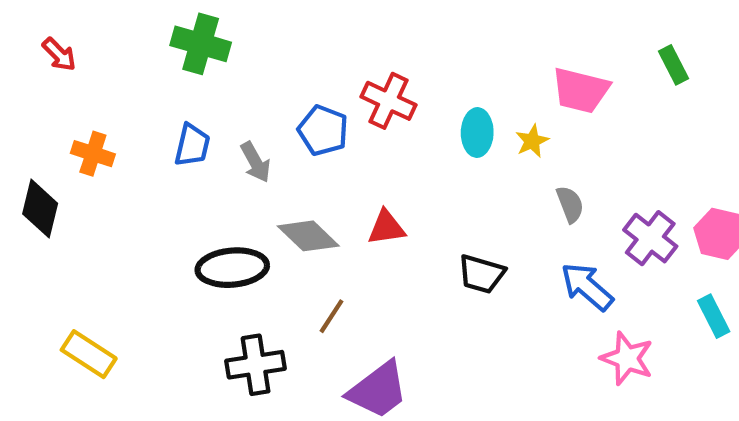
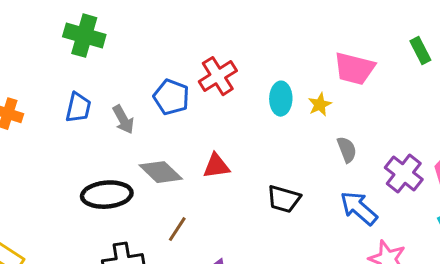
red cross: (388, 101) -> (218, 76), turned 33

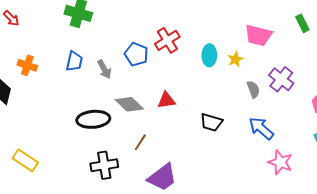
purple cross: (404, 174) -> (281, 79), moved

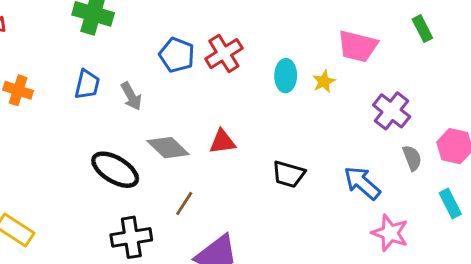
blue pentagon: (136, 54) -> (177, 55), moved
gray semicircle: (253, 89) -> (412, 158), moved
black ellipse: (93, 119) -> (115, 170), turned 36

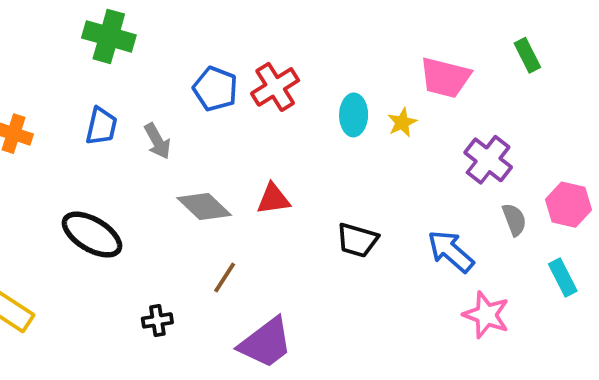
black ellipse: (115, 170) -> (92, 235), moved
black cross: (131, 237) -> (157, 320), size x0.6

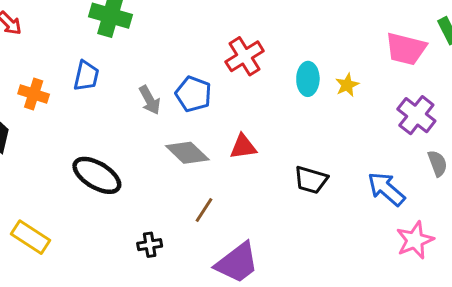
pink trapezoid: (445, 78) -> (406, 49), moved
blue pentagon: (215, 89) -> (193, 94), moved
blue trapezoid: (101, 126) -> (86, 76), moved
pink star: (486, 315) -> (415, 240), turned 30

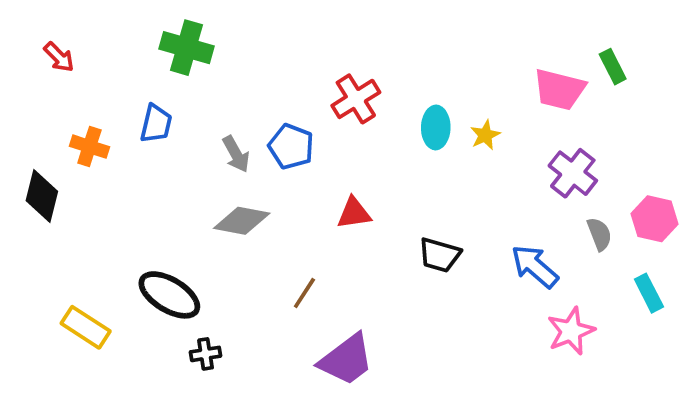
gray diamond: (187, 153) -> (242, 221), moved, turned -33
black ellipse: (97, 175) -> (169, 295), moved
black cross: (150, 245) -> (206, 354), moved

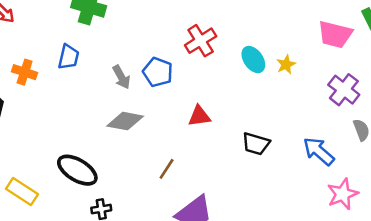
cyan ellipse: (436, 127) -> (253, 60), turned -36

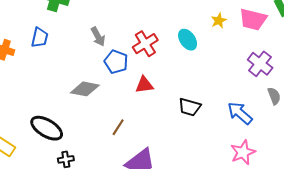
red cross: (201, 41) -> (145, 44), moved
yellow star: (286, 65) -> (219, 21), moved
blue pentagon: (158, 72) -> (116, 62), moved
gray arrow: (121, 77) -> (98, 37), moved
pink star: (343, 194) -> (243, 152), moved

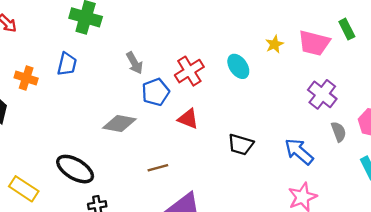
blue pentagon: (116, 62) -> (156, 92), turned 30
red triangle: (144, 85) -> (188, 119), turned 30
brown line: (118, 127) -> (158, 168), turned 42

